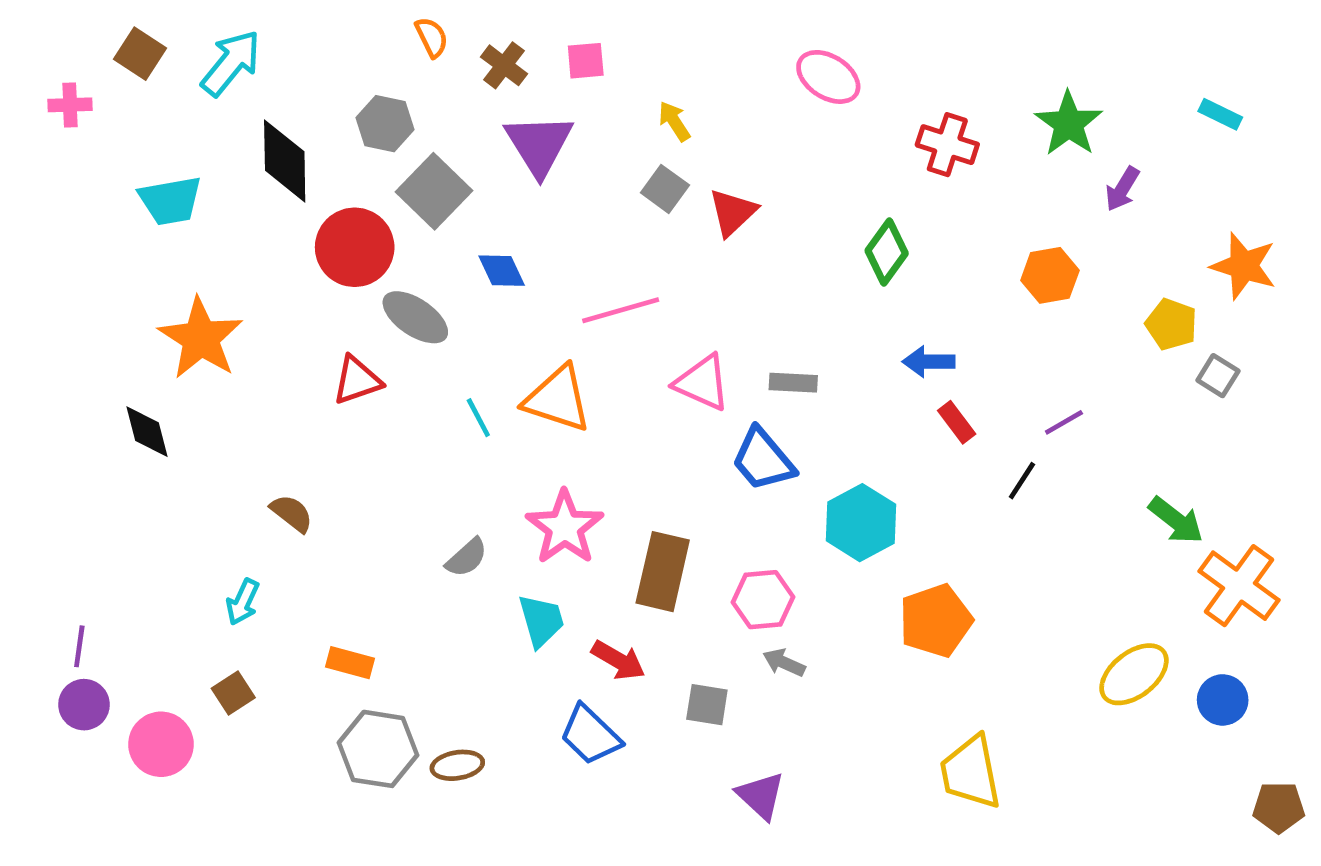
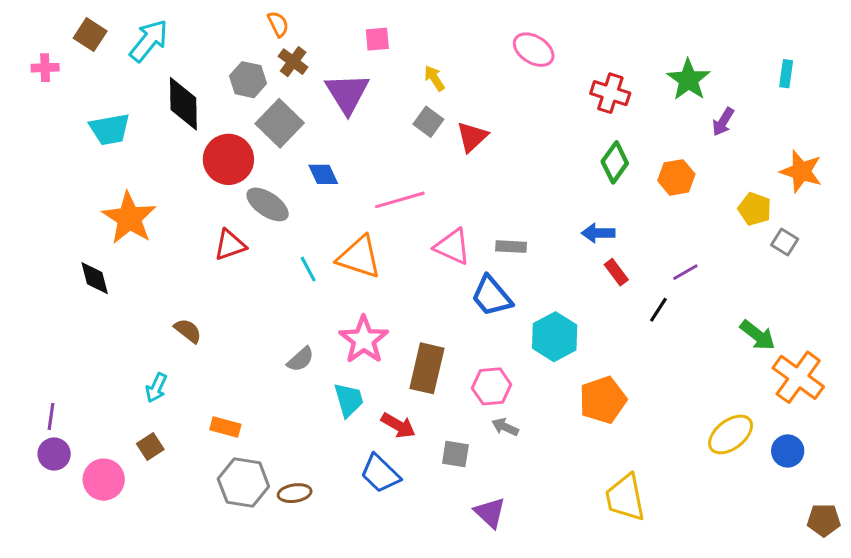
brown cross: (504, 65) -> (293, 62), moved
cyan rectangle: (1220, 114) -> (786, 74), turned 72
green diamond: (887, 252) -> (615, 162), moved

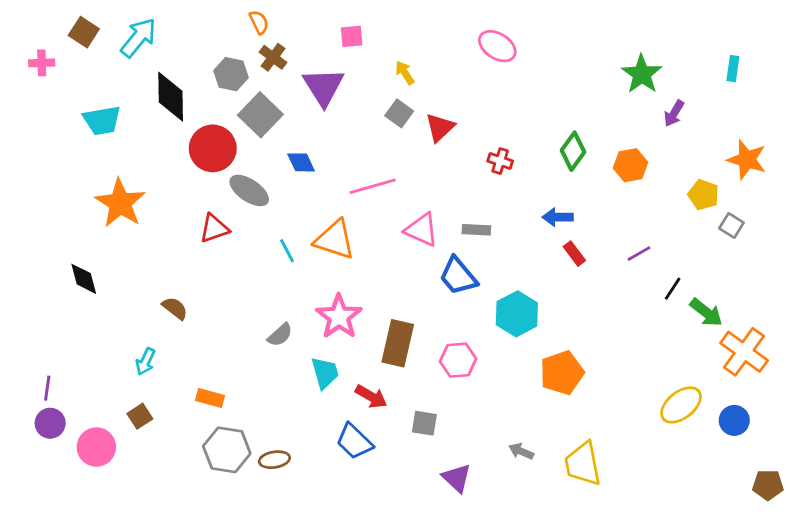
red cross: (610, 93) -> (500, 161), moved, size x0.7
black diamond: (95, 278) -> (84, 279), moved
black line: (658, 310) -> (673, 289), moved
gray arrow: (505, 427) -> (521, 451), moved

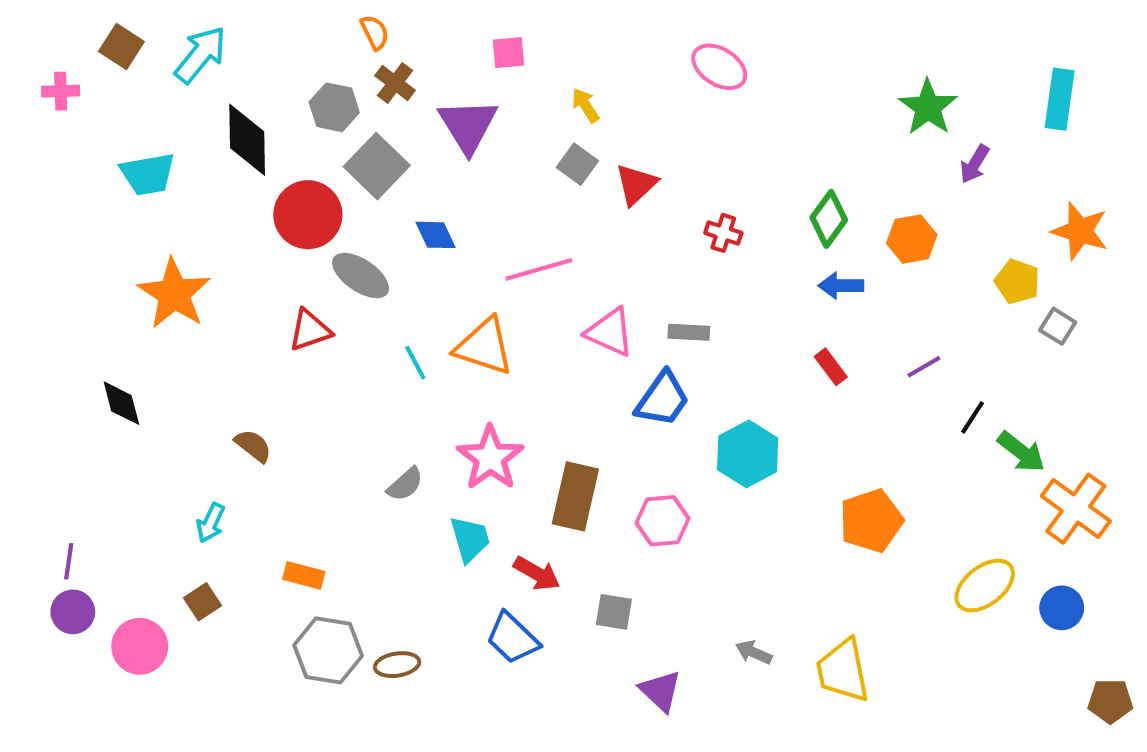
cyan rectangle: (733, 69) -> (1060, 99), size x1.6
blue arrow: (558, 217) -> (841, 286), moved
blue trapezoid: (458, 276) -> (662, 399), turned -105
orange pentagon: (562, 373) -> (871, 521), moved

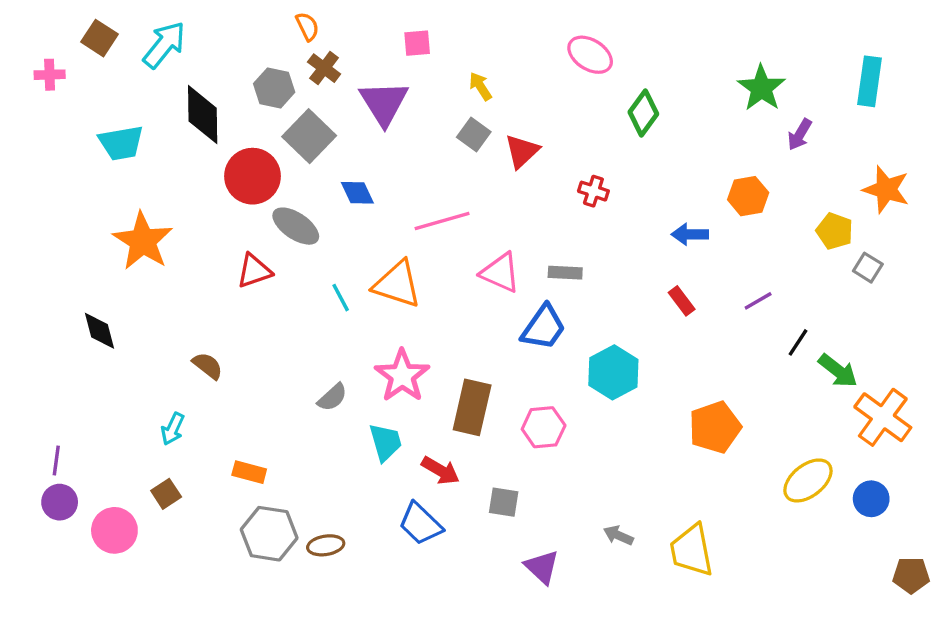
green diamond: (829, 219) -> (643, 113), moved

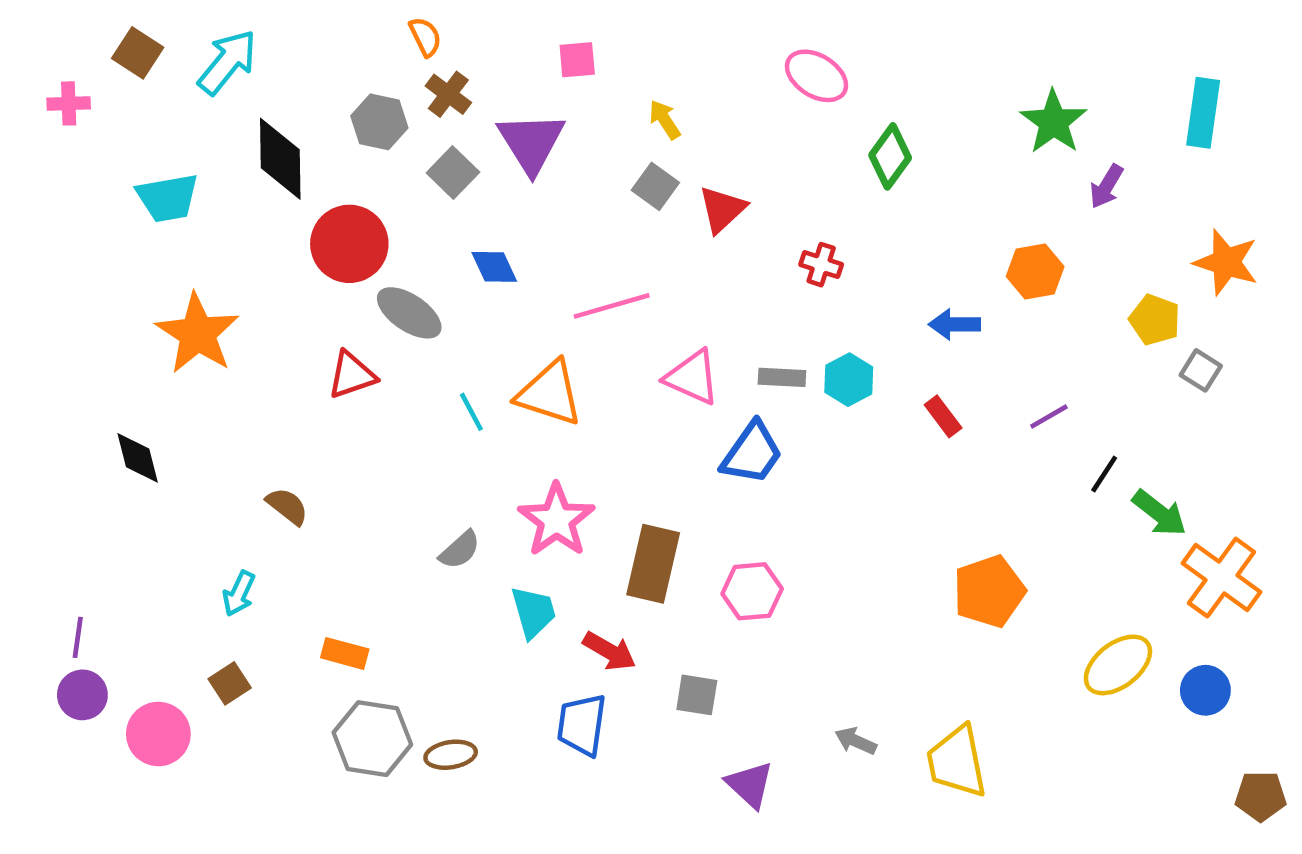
gray square: (309, 136) -> (453, 173), moved, size x0.7
cyan hexagon: (613, 372) -> (849, 380), moved, size x0.7
blue trapezoid: (420, 524) -> (582, 725), turned 54

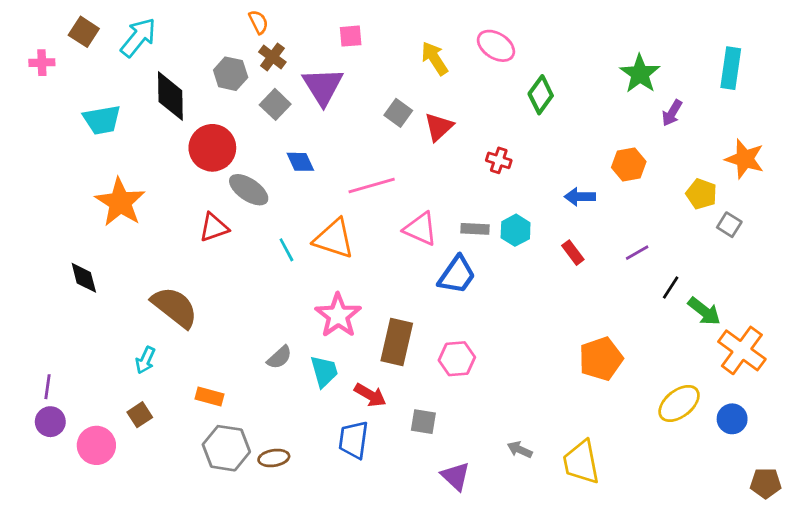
yellow arrow: (665, 120) -> (435, 58), moved, size x1.4
brown semicircle: (287, 506) -> (175, 307), size x1.8
gray semicircle: (460, 550) -> (279, 357), moved

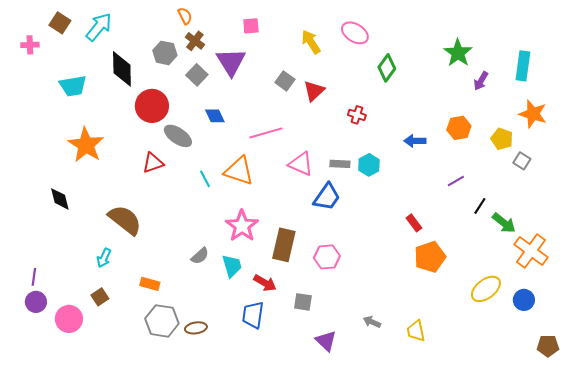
cyan rectangle: (731, 68) -> (523, 66), moved
orange hexagon: (629, 165) -> (459, 128), moved
red rectangle: (573, 253) -> (414, 223), moved
yellow trapezoid: (581, 462) -> (416, 331), size x0.7

